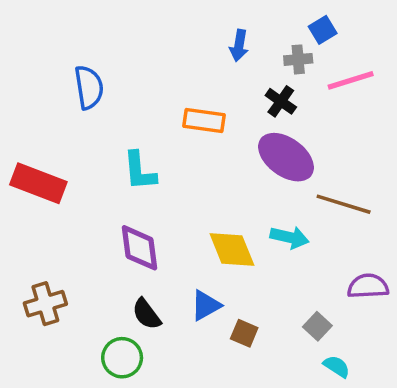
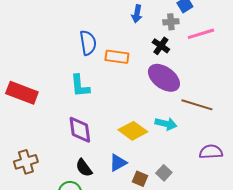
blue semicircle: (89, 87) -> (88, 43), moved
yellow diamond: (232, 250) -> (133, 131), turned -32
gray square: (317, 326) -> (164, 173), moved

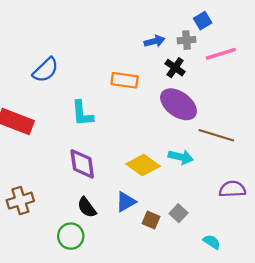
blue arrow: (137, 14) -> (154, 41), moved, turned -114
blue semicircle: (88, 43) -> (46, 70), moved, turned 55

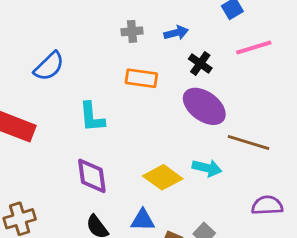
gray cross: (187, 40) -> (132, 31), moved
blue triangle: (126, 202) -> (143, 220), turned 30

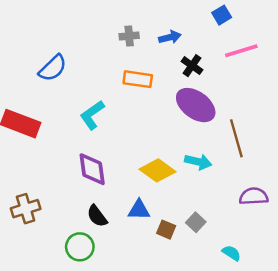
cyan L-shape: (92, 117) -> (92, 115), turned 60
brown line: (248, 142) -> (236, 138), turned 57

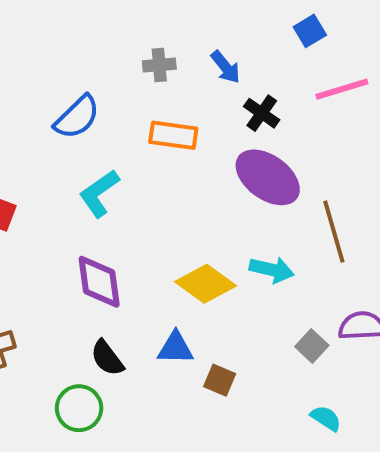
blue arrow: (170, 37) -> (226, 67), turned 65
blue semicircle: (53, 68) -> (77, 117), moved
gray square: (196, 222) -> (312, 346), moved

